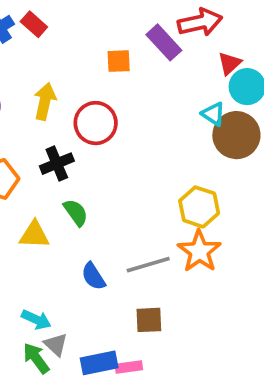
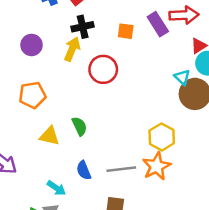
black cross: (57, 164) -> (83, 27), moved
cyan arrow: (36, 320) -> (56, 188), moved

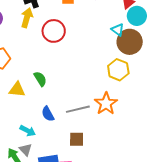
yellow hexagon: (162, 137) -> (118, 70), moved

